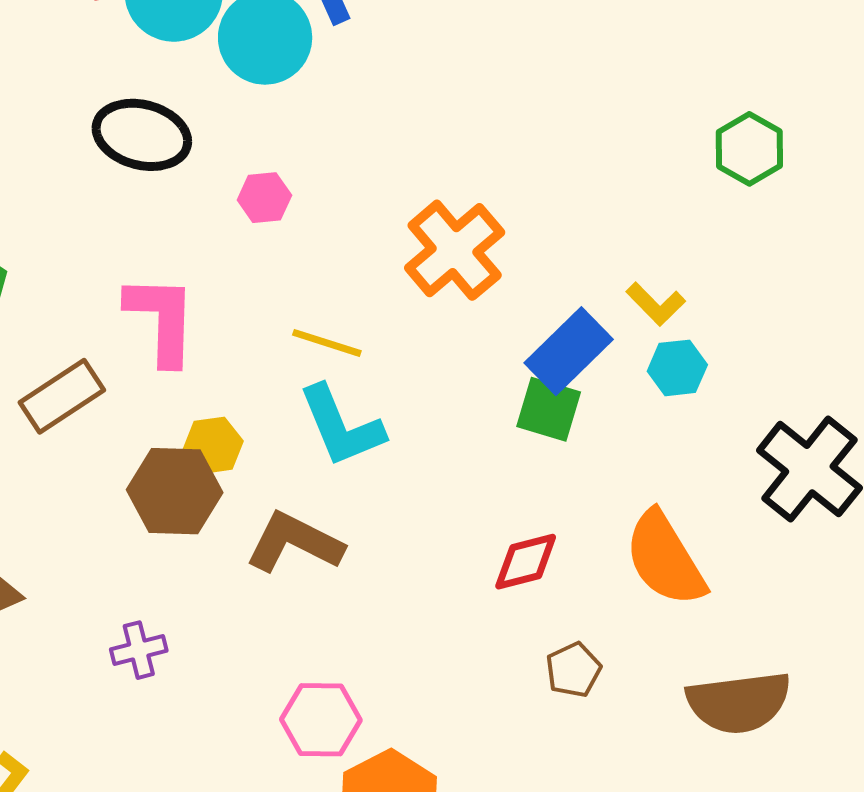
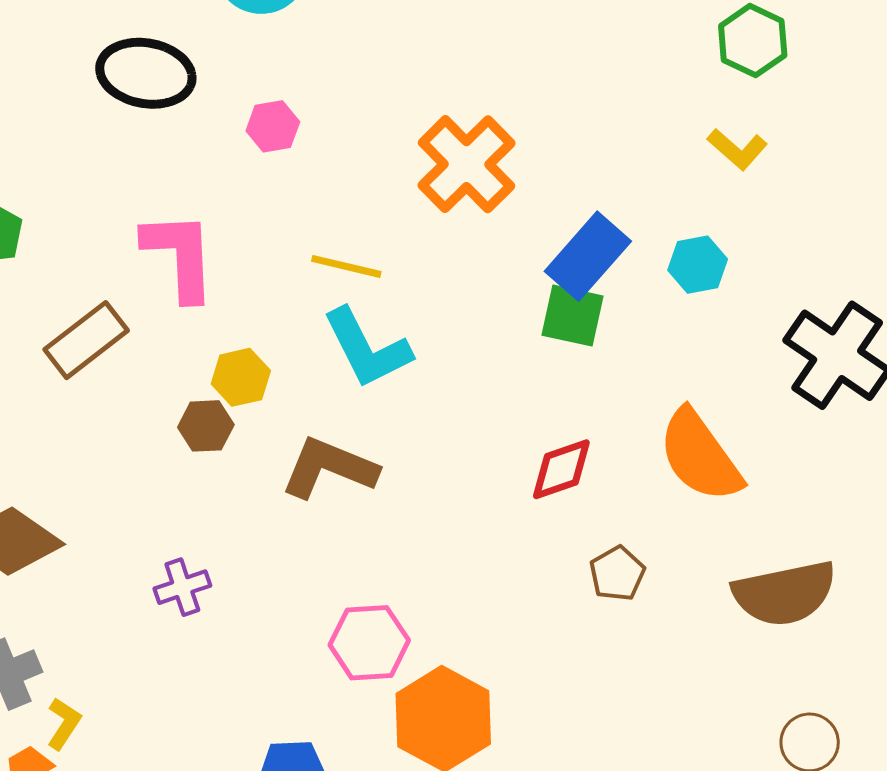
yellow L-shape: (656, 304) -> (737, 149), moved
brown hexagon: (175, 491) -> (206, 426), size x0.6

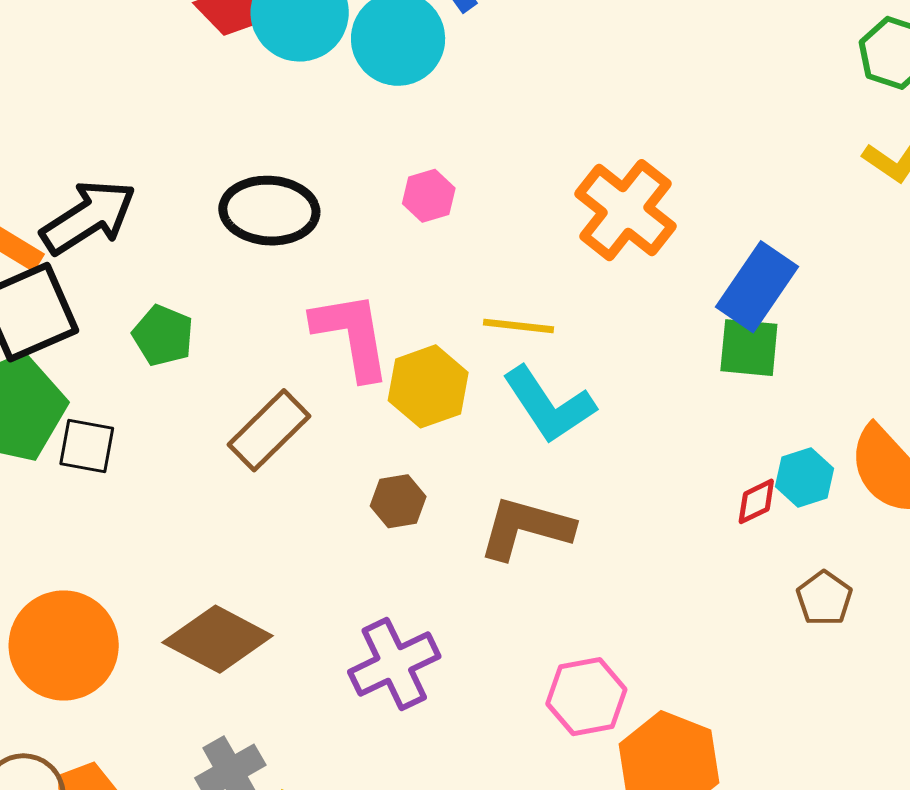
black ellipse: (146, 73) -> (269, 211), moved
cyan hexagon: (698, 265) -> (805, 478), moved
yellow hexagon: (241, 377) -> (428, 386), moved, size x1.4
red diamond: (561, 469) -> (756, 501), size x0.7
purple cross: (182, 587) -> (394, 664), size x1.6

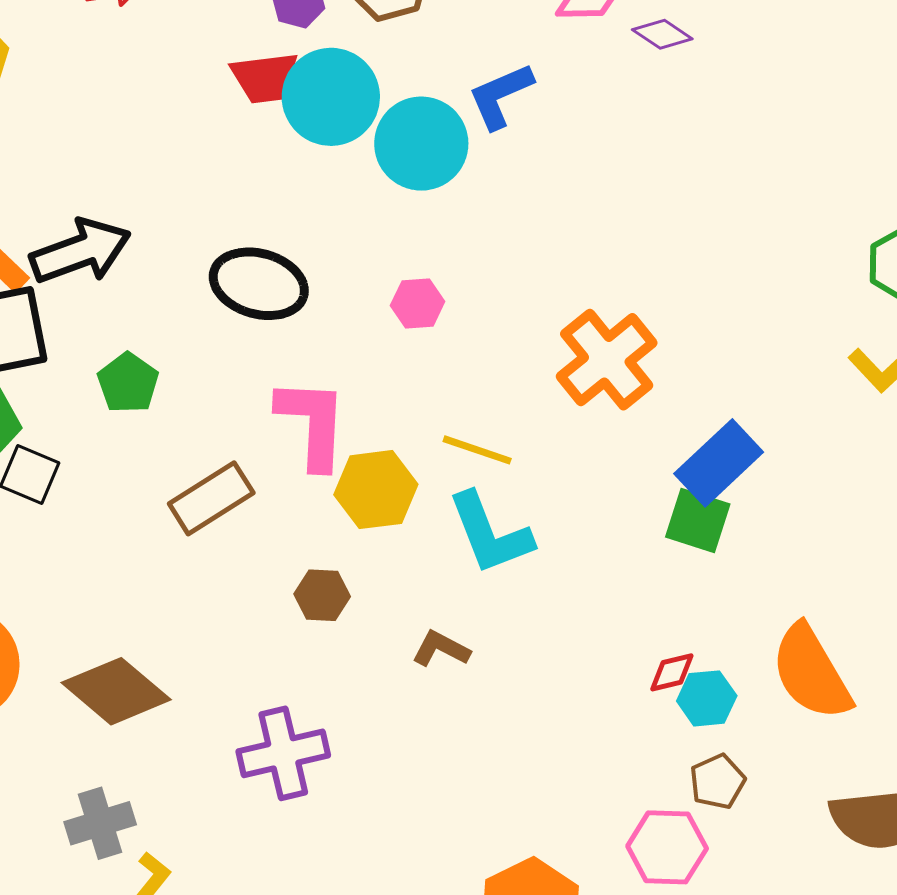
cyan hexagon: (805, 478) -> (707, 698), moved
brown L-shape: (526, 528) -> (441, 649), size x0.6
pink hexagon: (586, 697) -> (667, 847), moved

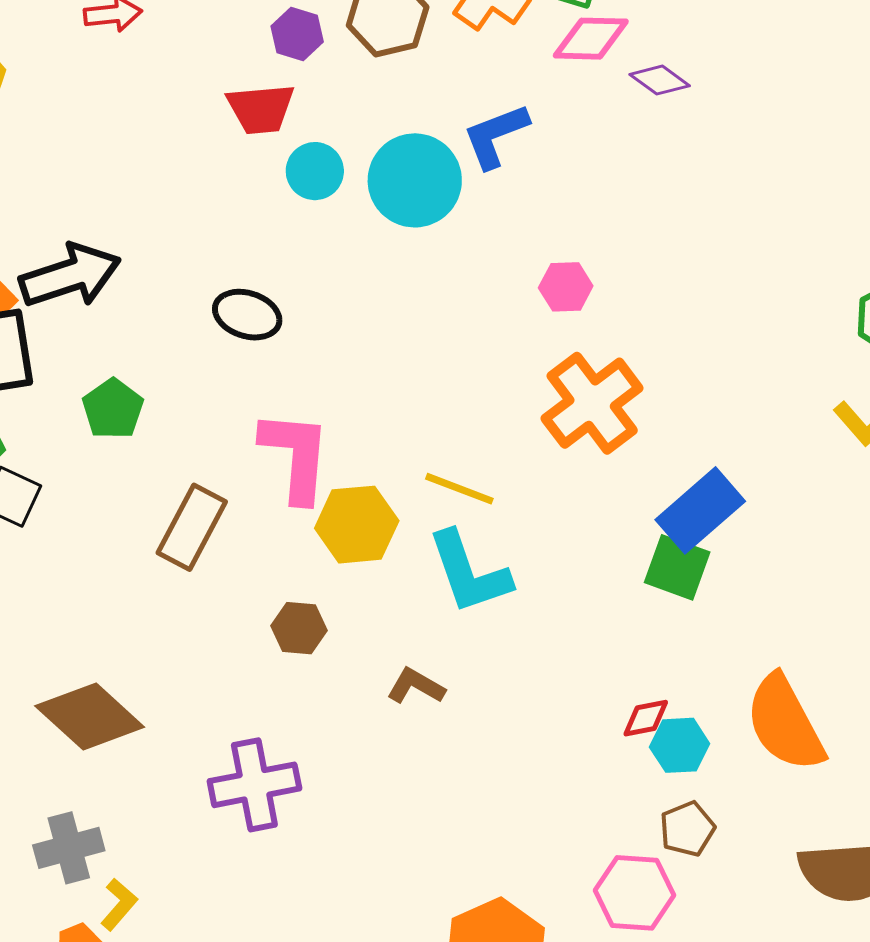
cyan circle: (331, 97) -> (315, 171), moved, size x0.6
black ellipse: (259, 284) -> (247, 315), size x0.7
pink hexagon: (418, 304) -> (566, 287), moved
brown rectangle: (211, 498) -> (192, 527), turned -32

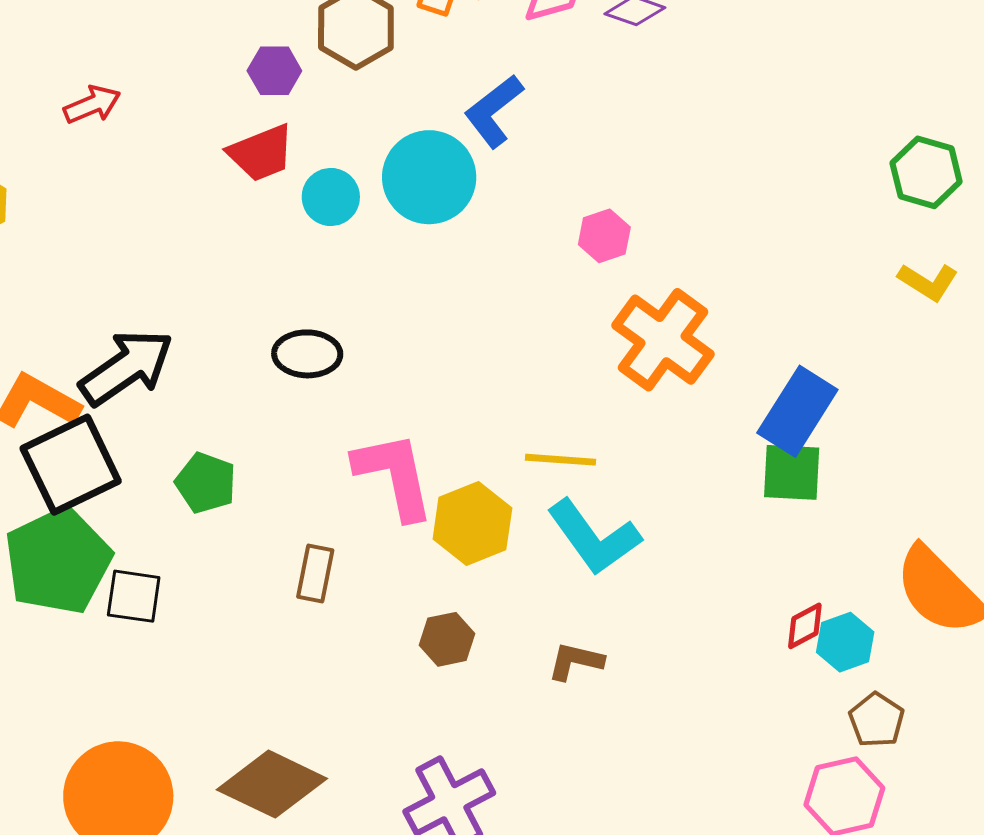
brown rectangle: (192, 527) -> (315, 573), size x0.7

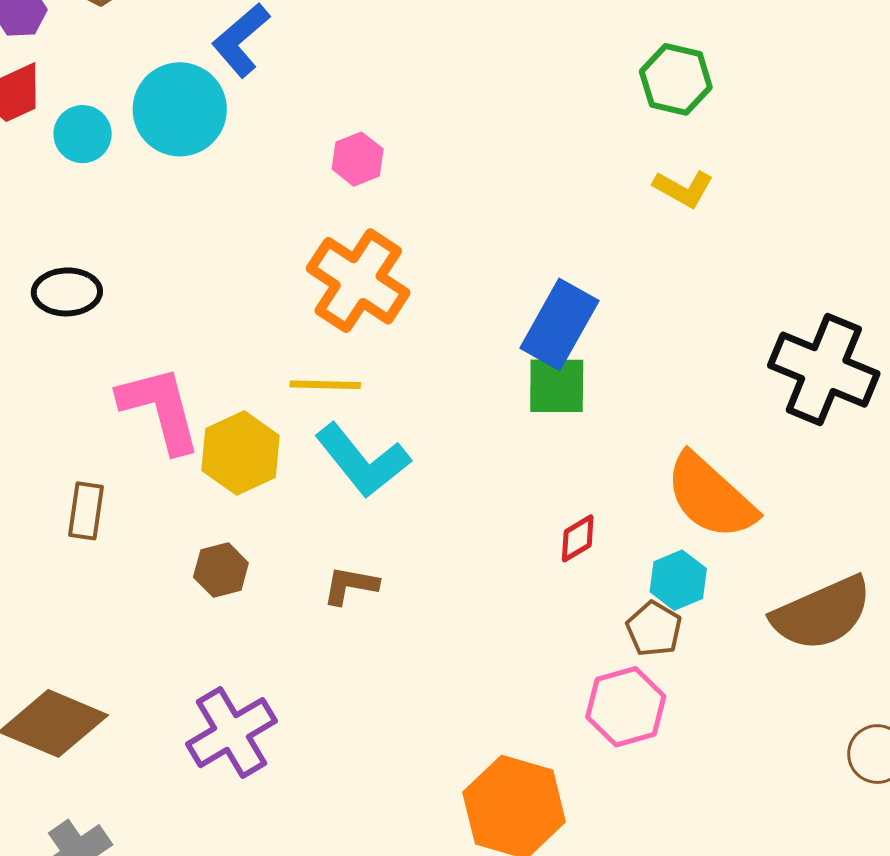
orange cross: (663, 340) -> (358, 281), moved
cyan hexagon: (845, 642) -> (678, 580), moved

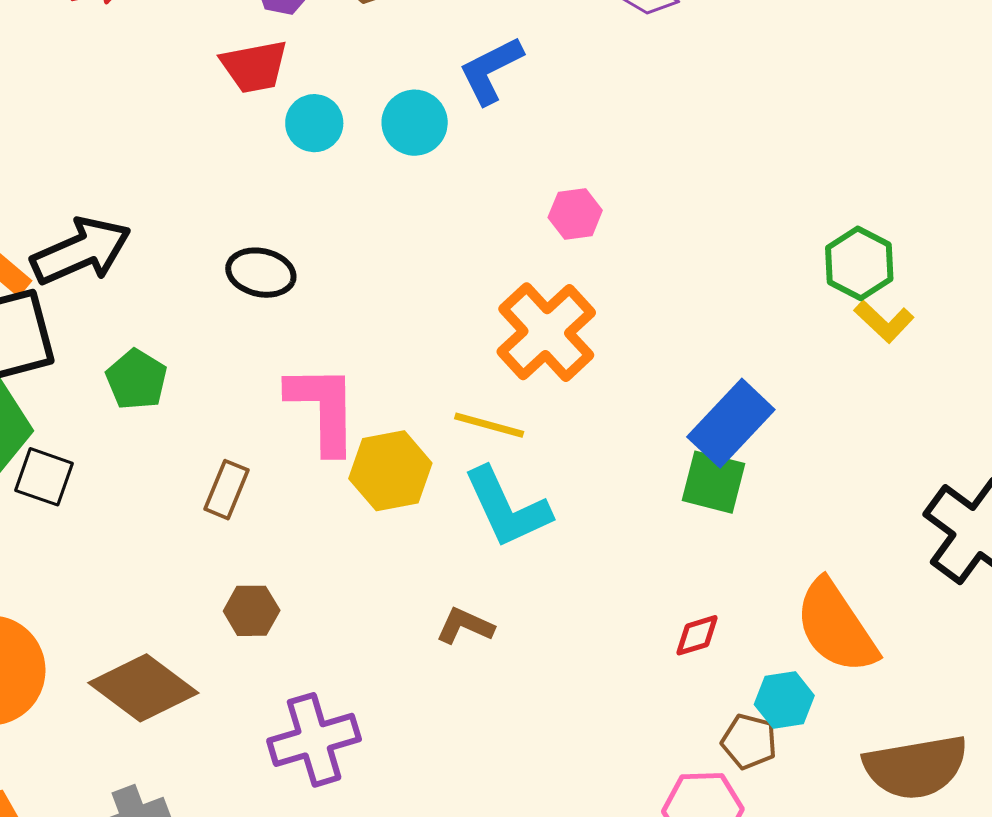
green hexagon: (676, 79) -> (859, 263), moved
cyan circle: (180, 109) -> (415, 123), size x0.7
brown hexagon: (221, 570) -> (252, 611), moved
brown pentagon: (654, 629) -> (749, 741), turned -30

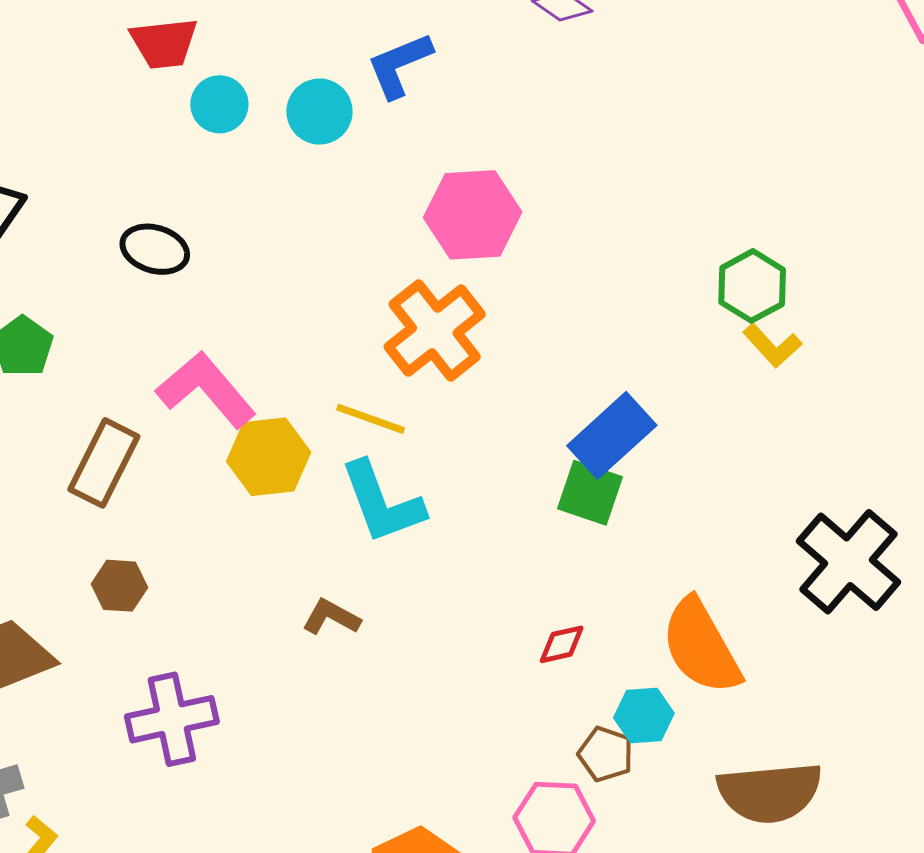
pink hexagon: (575, 214) -> (473, 215), size x1.8
pink L-shape: (323, 409) -> (206, 390), turned -44
brown rectangle: (227, 490) -> (104, 463), size x1.5

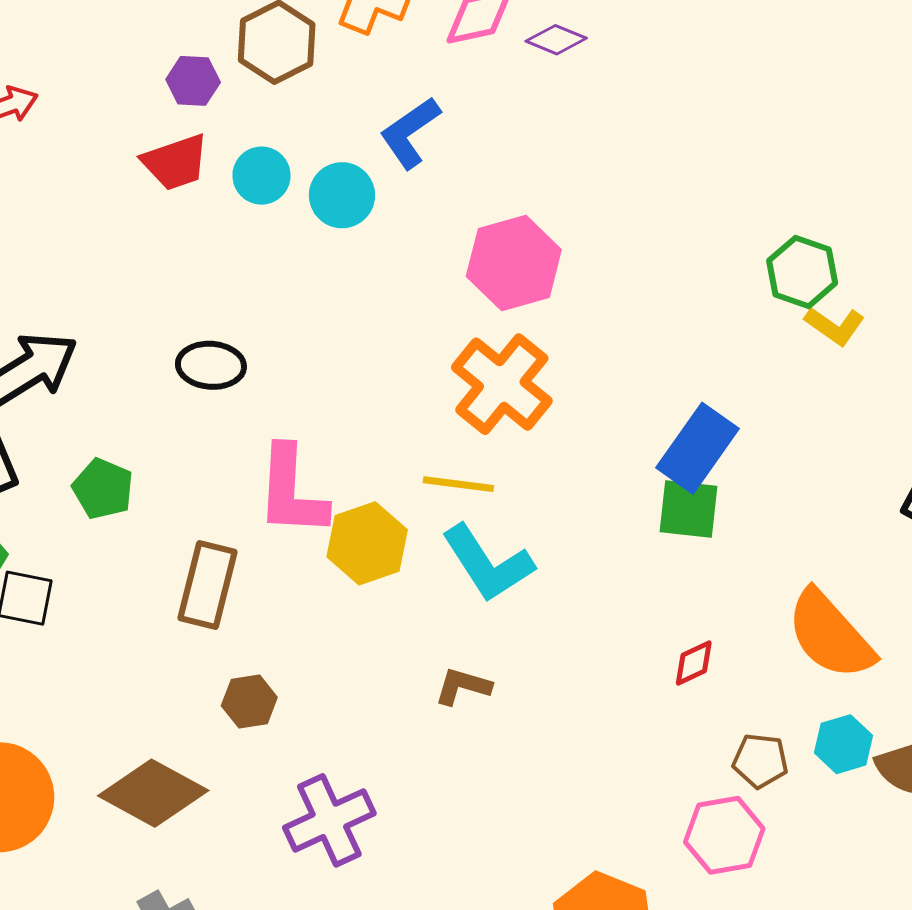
cyan circle: (219, 104) -> (262, 176), moved
pink L-shape: (206, 390) -> (291, 491), turned -124
cyan hexagon: (644, 716) -> (843, 744), moved

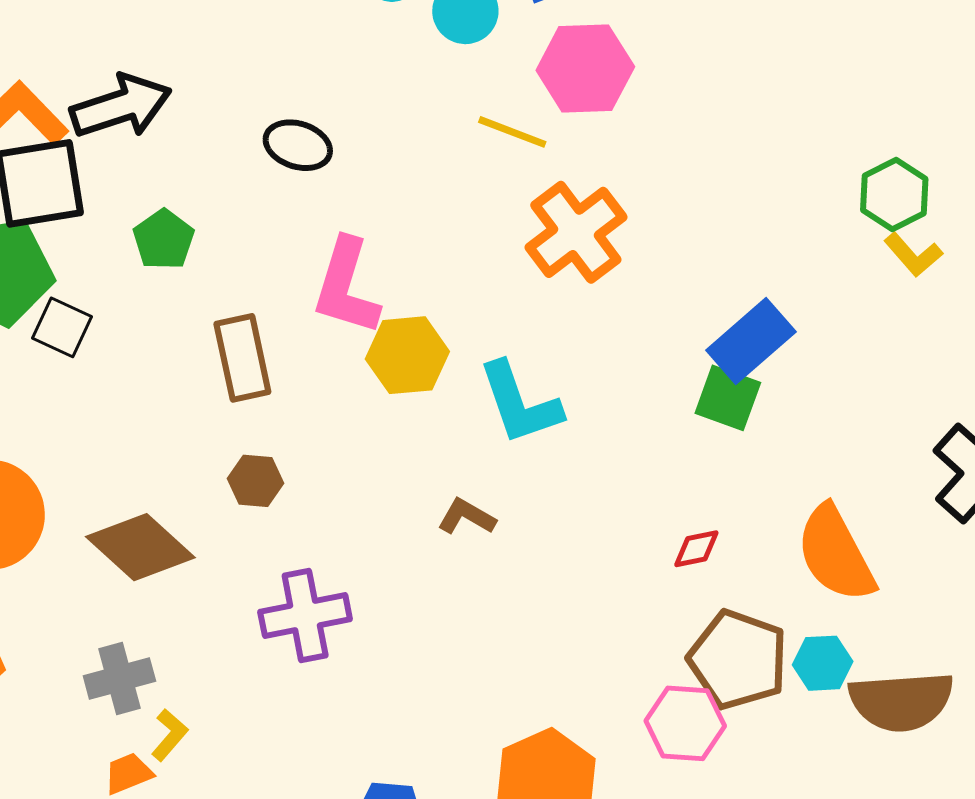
pink hexagon: (514, 263) -> (585, 69), moved
yellow line: (458, 484) -> (512, 132), moved
brown rectangle: (208, 585) -> (242, 358), turned -40
brown pentagon: (760, 761) -> (738, 660), size x1.8

